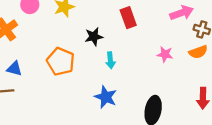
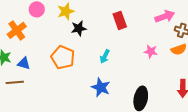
black star: (94, 37) -> (79, 28), moved
cyan arrow: (110, 60) -> (105, 56), turned 32

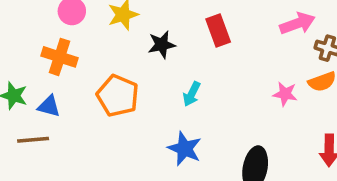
black star: (79, 28) -> (162, 45), moved
orange cross: (17, 30) -> (60, 57), moved, turned -36
pink star: (151, 51) -> (285, 94), moved

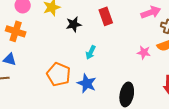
orange pentagon: (118, 96) -> (59, 74), moved

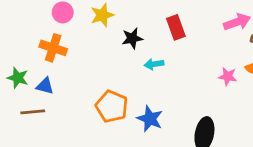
cyan arrow: (91, 52) -> (154, 64), moved, turned 56

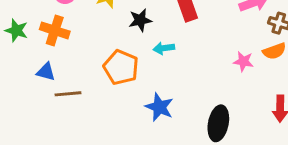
green star: (18, 78) -> (16, 30), moved
orange pentagon: (112, 106) -> (121, 67), moved
brown line: (33, 112) -> (68, 94), moved

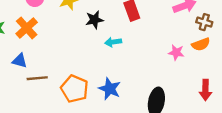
orange cross: (55, 30) -> (27, 28), turned 30
orange pentagon: (121, 67) -> (75, 89), moved

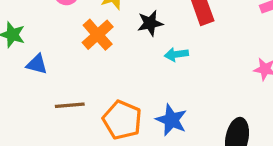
orange cross: (27, 28) -> (98, 35), moved
blue triangle: (20, 61) -> (37, 64), moved

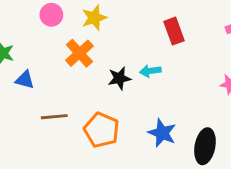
black star: (150, 23) -> (119, 78), moved
blue star: (171, 120) -> (162, 133), moved

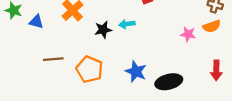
blue triangle: (25, 80) -> (36, 22), moved
black ellipse: (205, 146) -> (169, 82), turned 65

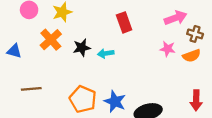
black star: (103, 30) -> (82, 48), moved
pink star: (188, 34) -> (168, 49), moved
orange pentagon: (90, 69) -> (83, 99), moved

